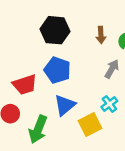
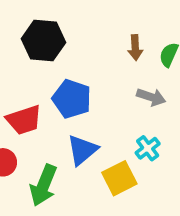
black hexagon: (55, 30) -> (43, 41), moved
gray arrow: (112, 69) -> (151, 97), turned 78

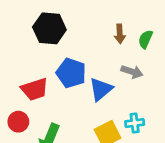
cyan cross: (148, 148) -> (135, 123), moved, turned 30
blue triangle: (82, 150) -> (101, 89), moved

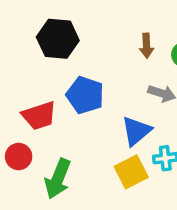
blue triangle: (101, 89) -> (136, 131), moved

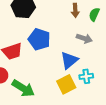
green arrow: (58, 179) -> (23, 88), turned -80

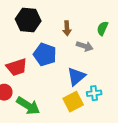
brown arrow: (75, 10) -> (67, 28), moved
gray arrow: (84, 38) -> (85, 46), moved

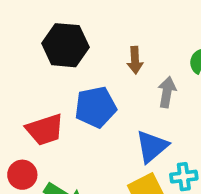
gray arrow: (85, 46) -> (167, 92), turned -98
blue pentagon: (45, 55) -> (96, 107), turned -30

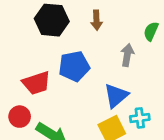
brown arrow: (135, 60) -> (96, 20), moved

